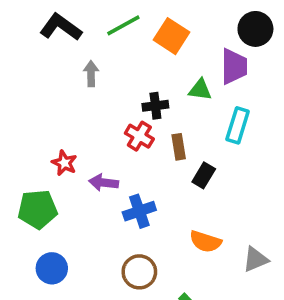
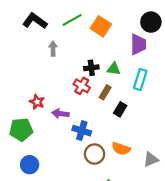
green triangle: (200, 90) -> (114, 69), moved
brown rectangle: (179, 147) -> (105, 92), turned 40
blue cross: (139, 211) -> (82, 131), turned 36
brown circle: (139, 272) -> (95, 154), moved

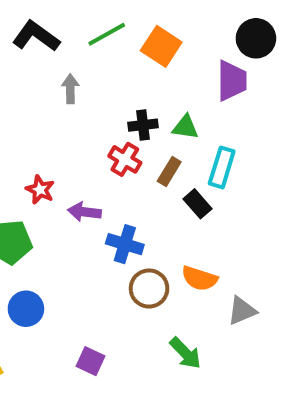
cyan rectangle: (140, 80) -> (222, 167), moved
black rectangle: (120, 109) -> (197, 204), turned -72
gray triangle: (151, 159) -> (242, 311), moved

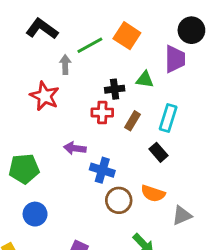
green line: (107, 34) -> (90, 45), moved
green triangle: (185, 127) -> (145, 80), moved
red cross: (125, 159) -> (102, 113), turned -30
red star: (40, 190) -> (45, 96), moved, size x1.5
black rectangle: (197, 204) -> (159, 152), moved

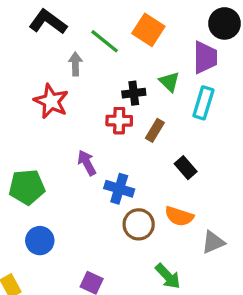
green line: (90, 45) -> (105, 41), turned 68
green triangle: (145, 80) -> (169, 82), turned 36
cyan rectangle: (168, 118) -> (203, 103), moved
purple arrow: (75, 148) -> (87, 163), turned 55

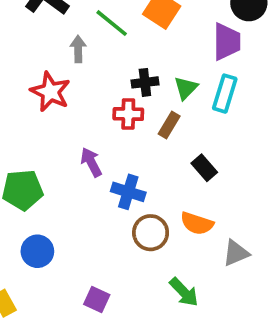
green triangle: (169, 82) -> (186, 88), moved, turned 30

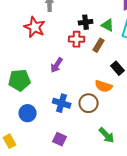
green triangle: (186, 88) -> (108, 25), turned -48
purple arrow: (91, 162) -> (57, 65), turned -119
blue cross: (128, 192) -> (62, 103), moved
orange semicircle: (197, 223) -> (104, 86), moved

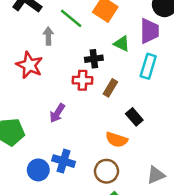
green triangle: (108, 25) -> (122, 44), moved
brown circle: (89, 103) -> (106, 171), moved
blue circle: (28, 113) -> (38, 170), moved

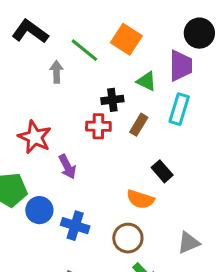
red star: (29, 65) -> (35, 137), moved
brown rectangle: (110, 88) -> (139, 125), moved
purple arrow: (57, 113) -> (67, 167), turned -60
blue circle: (38, 170) -> (39, 210), moved

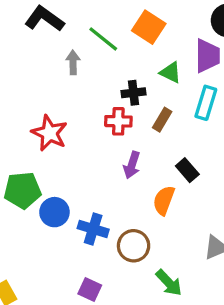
purple arrow: (67, 167) -> (132, 165), moved, turned 45
orange semicircle: (140, 199) -> (164, 200), turned 92
brown circle: (128, 238) -> (134, 246), moved

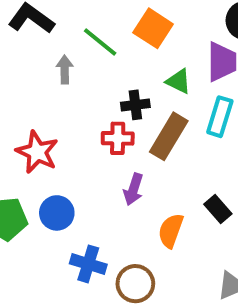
brown rectangle: (162, 120) -> (169, 136), size x1.6
black rectangle: (187, 170) -> (218, 209), moved
blue circle: (54, 212) -> (57, 213), moved

